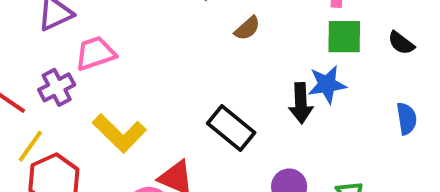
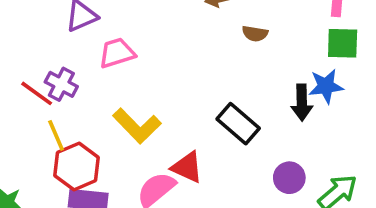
brown semicircle: (247, 28) -> (255, 34), turned 50
purple cross: (57, 87) -> (61, 84), moved, turned -36
yellow line: (30, 146) -> (56, 135), turned -60

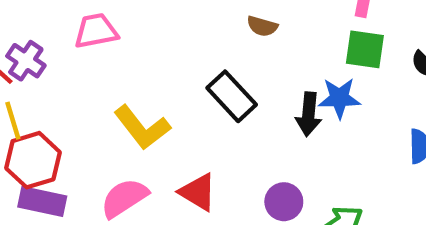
black rectangle: (238, 124) -> (232, 96), moved
yellow L-shape: (137, 126) -> (142, 127), moved
red triangle: (187, 167) -> (198, 192), moved

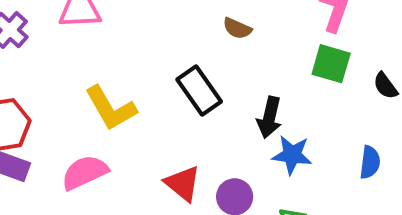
blue star: (339, 98) -> (292, 155), moved
red triangle: (198, 192) -> (183, 183), moved

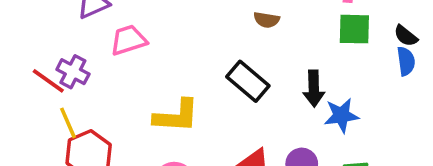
yellow L-shape: (111, 108) -> (176, 116), turned -42
blue semicircle: (370, 162) -> (406, 61), moved

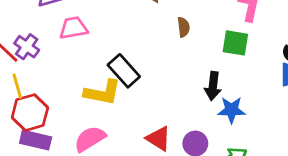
brown semicircle: (267, 20) -> (183, 27), turned -114
green square: (354, 29) -> (235, 43), moved
black rectangle: (248, 81) -> (124, 71), moved

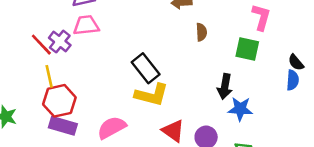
pink trapezoid: (73, 28) -> (86, 25), moved
yellow L-shape: (103, 92) -> (152, 95), moved

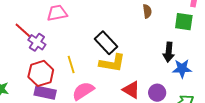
purple cross: (60, 42) -> (37, 42), moved
yellow line: (49, 76) -> (71, 65), moved

